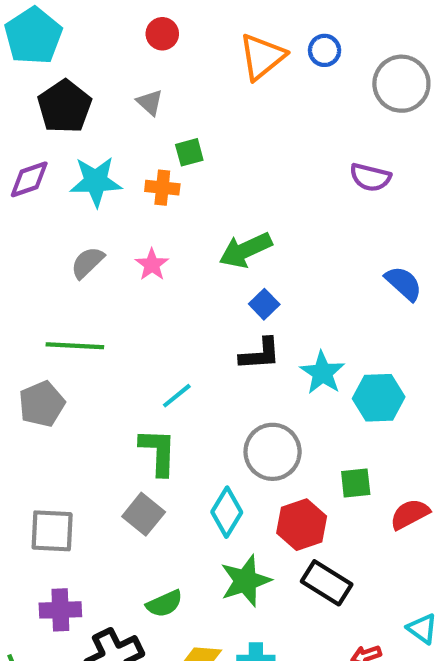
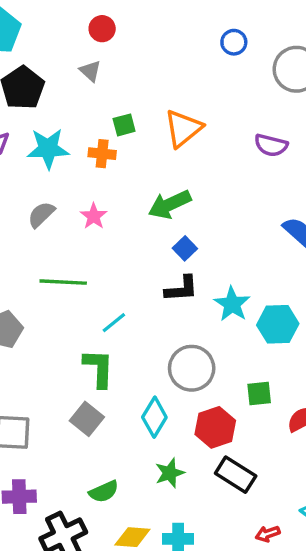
orange triangle: (262, 57) -> (183, 128), moved
gray triangle: (150, 102) -> (90, 71), moved
green line: (75, 346) -> (63, 282), moved
green star: (245, 581) -> (170, 473), size x0.7

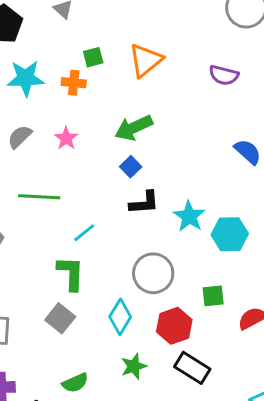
blue square: (185, 248) -> (131, 167), moved

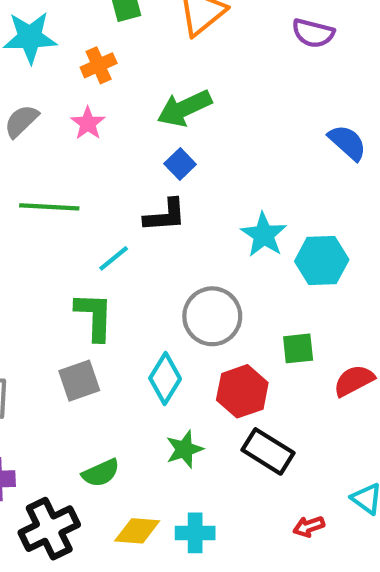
orange cross: (74, 83) -> (99, 65), moved, turned -30
black L-shape: (144, 203) -> (165, 215), moved
gray square: (60, 318) -> (79, 381), turned 32

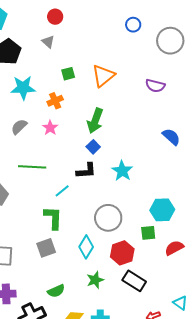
green arrow: (184, 108) -> (95, 121), turned -45
cyan star: (264, 235) -> (122, 171), moved
cyan hexagon: (322, 261) -> (162, 210), moved

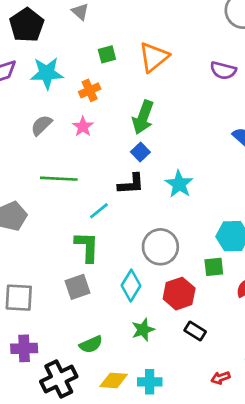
black rectangle: (134, 281) -> (195, 331), size x0.7

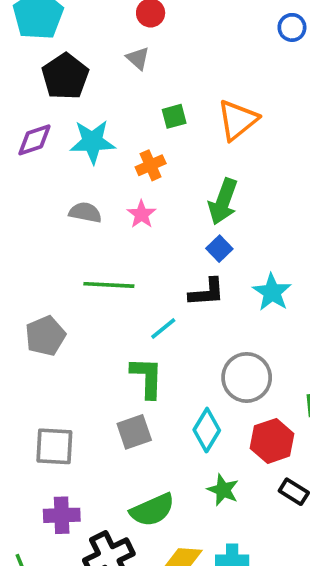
gray semicircle: (41, 125) -> (85, 212), turned 55
green star: (143, 330) -> (223, 490), turned -30
green semicircle: (91, 344) -> (152, 510), size x1.4

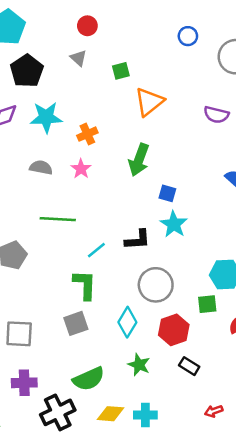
green square: (174, 116) -> (121, 71), moved
blue square: (219, 249) -> (167, 193), moved, turned -30
black L-shape: (207, 292) -> (138, 240), moved

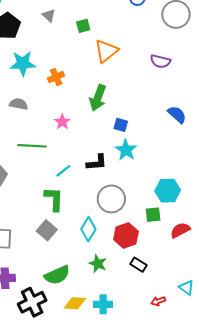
pink star: (81, 169) -> (62, 122), moved
gray square: (76, 323) -> (47, 230), turned -30

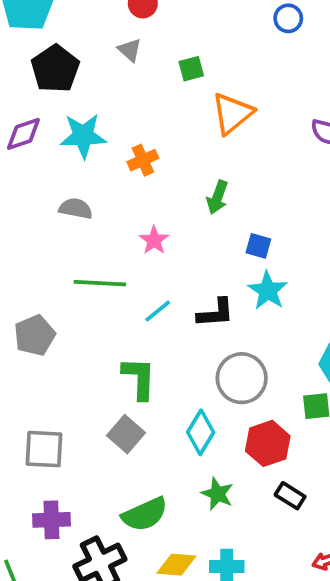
green arrow: (98, 98) -> (217, 197), size x0.7
cyan line: (63, 171) -> (158, 311), moved

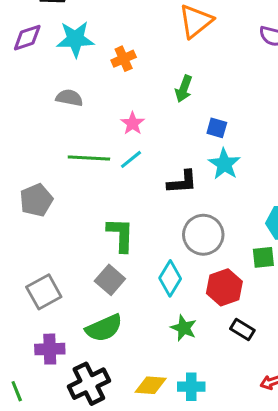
cyan line: (158, 311) -> (131, 159), moved
gray square: (44, 449) -> (44, 292), turned -32
green semicircle: (145, 514) -> (104, 328), moved

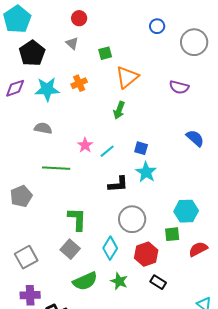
orange cross: (124, 59) -> (79, 83), moved
green arrow: (184, 89) -> (119, 110), moved
cyan line: (131, 159) -> (107, 151), moved
green semicircle: (104, 328) -> (85, 281), moved

